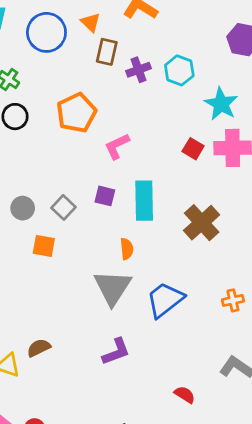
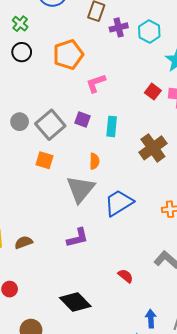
cyan rectangle: (144, 201) -> (112, 126), size x0.7
gray square: (63, 207) -> (50, 125), size x1.6
orange square: (44, 246) -> (44, 160), moved
brown semicircle: (39, 348) -> (24, 242), moved

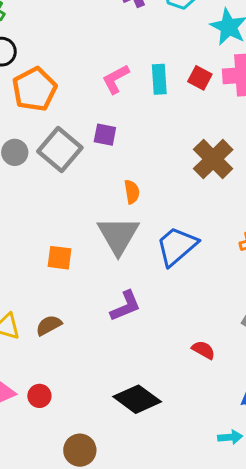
orange pentagon: (68, 55) -> (35, 89), moved
cyan rectangle: (112, 126) -> (159, 79), moved
orange square: (44, 160) -> (59, 258), moved

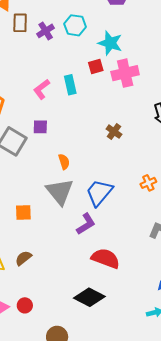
red square: (200, 78) -> (96, 67), moved, turned -35
brown cross: (213, 159) -> (114, 132), size x0.6
purple L-shape: (125, 306) -> (86, 224), moved
red semicircle: (203, 350) -> (105, 258), moved, size x1.8

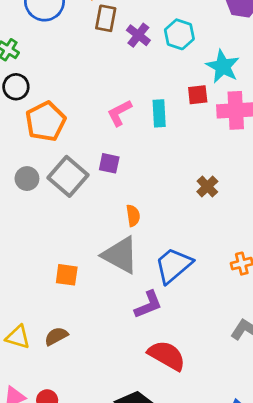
purple cross: (46, 31) -> (138, 35), turned -30
gray triangle: (60, 192) -> (120, 255), turned -32

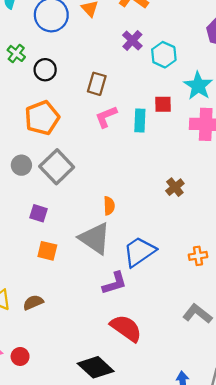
brown rectangle: (106, 18) -> (97, 84), moved
purple cross: (138, 35) -> (132, 40), moved
black circle: (16, 87) -> (45, 70), moved
red square: (198, 95) -> (163, 104), moved
purple square: (109, 163) -> (39, 213), moved

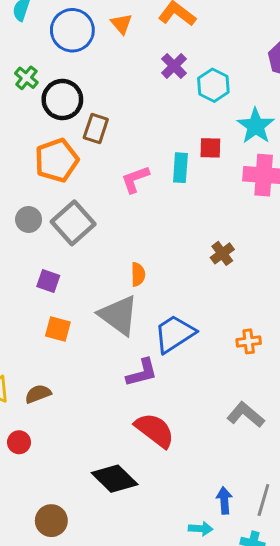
black circle: (45, 70) -> (62, 100), size x1.4
brown rectangle: (97, 84) -> (96, 128), moved
pink L-shape: (106, 117) -> (135, 179), moved
red circle: (20, 356) -> (19, 442), moved

